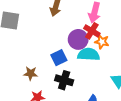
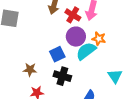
red cross: (92, 31) -> (73, 15), moved
cyan semicircle: (89, 54) -> (86, 51), turned -40

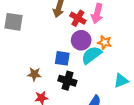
blue square: (57, 54) -> (62, 58), turned 35
cyan triangle: (115, 76) -> (121, 81), turned 42

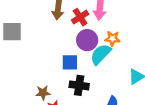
red cross: (78, 18) -> (80, 17), turned 35
brown star: (34, 74) -> (43, 93), moved

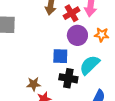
cyan semicircle: (101, 54) -> (90, 65), moved

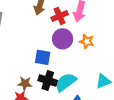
cyan semicircle: (90, 65) -> (66, 82), moved
brown star: (34, 84) -> (25, 83), moved

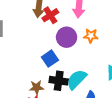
red cross: (60, 16) -> (50, 15), moved
blue square: (43, 57) -> (50, 59), turned -35

